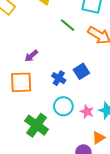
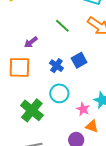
green line: (67, 25) -> (62, 26), moved
pink star: (87, 112) -> (83, 109), moved
orange triangle: (99, 138) -> (92, 126), turned 48

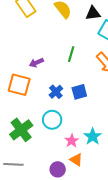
green line: (62, 26) -> (71, 54), turned 49

